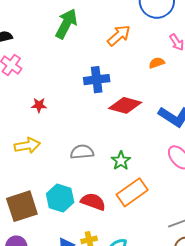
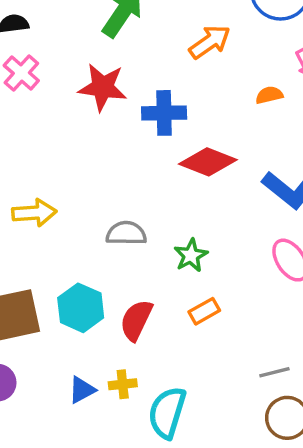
red star: (39, 105) -> (103, 87), moved, size x1.8
orange rectangle: (132, 192) -> (204, 311), size x0.6
red semicircle: (93, 202) -> (136, 320), turned -90

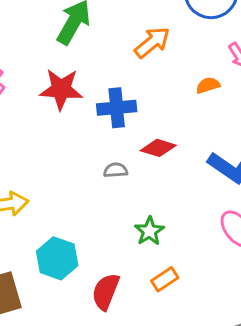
red diamond: (208, 162) -> (158, 148), size x0.7
gray semicircle: (126, 233) -> (116, 170), moved, size x0.7
cyan hexagon: (81, 308) -> (57, 258), moved

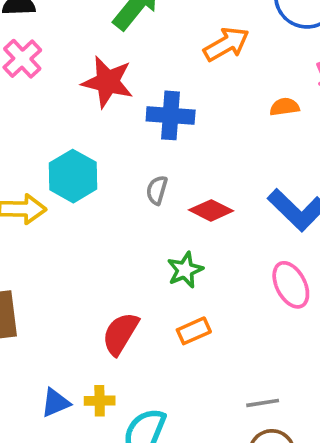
red diamond: (158, 148) -> (211, 210), moved
gray semicircle: (116, 170) -> (157, 190), turned -80
cyan hexagon: (57, 258) -> (73, 176), moved

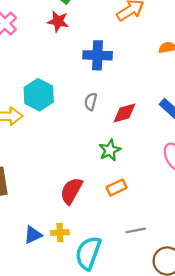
red star: (108, 82) -> (58, 21), moved, size x0.7
red diamond: (211, 210) -> (125, 113), turned -40
gray line: (263, 403) -> (136, 230), moved

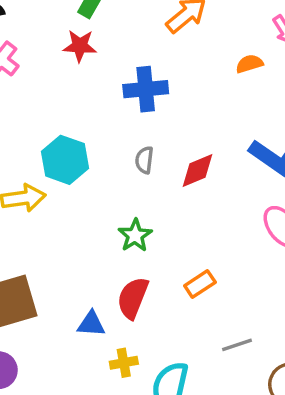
green star: (110, 150) -> (135, 235), moved
blue triangle: (33, 235) -> (91, 324), moved, turned 36

